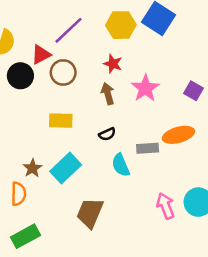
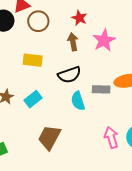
black semicircle: (107, 134) -> (69, 75), size x1.6
cyan rectangle: (66, 168) -> (33, 99), size x0.7

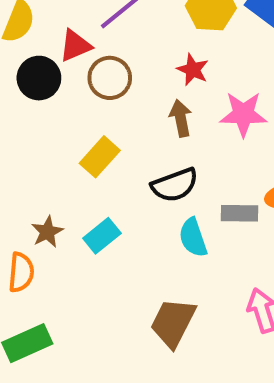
pink star: (104, 40) -> (243, 114), turned 30
yellow rectangle: (33, 60) -> (100, 157), turned -54
brown trapezoid: (49, 137) -> (173, 323), moved

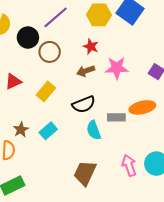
red triangle: (75, 46) -> (13, 81), moved
black circle: (39, 78) -> (28, 38), moved
brown arrow: (181, 118) -> (86, 71), turned -96

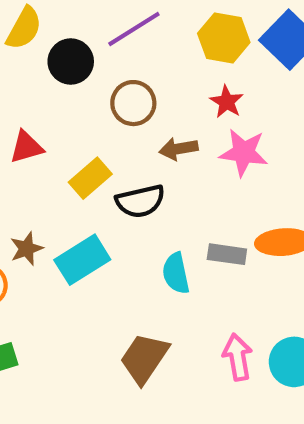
red star: (91, 47) -> (227, 102), moved
brown circle: (50, 52) -> (133, 103), moved
black semicircle: (84, 104) -> (140, 201), moved
cyan rectangle: (48, 131) -> (82, 260), size x1.4

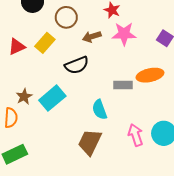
yellow rectangle: (90, 178) -> (45, 43), moved
cyan semicircle: (176, 273) -> (100, 110), moved

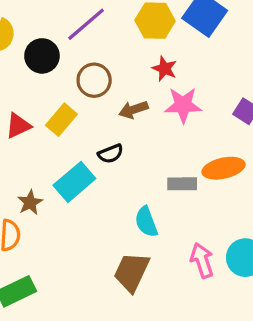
black semicircle: (77, 65) -> (111, 154), size x0.7
cyan rectangle: (52, 98) -> (74, 182), moved

